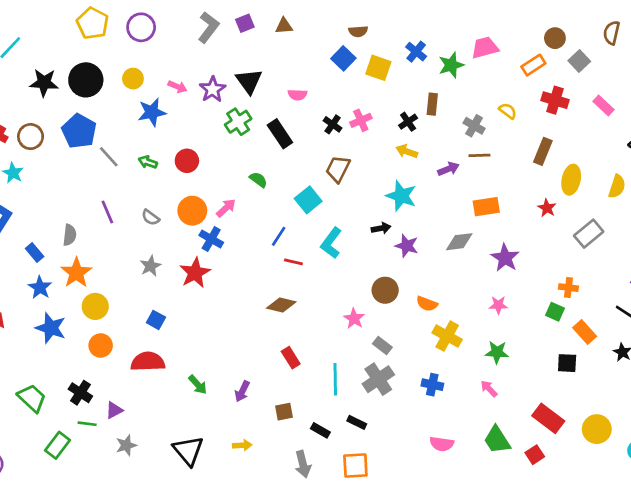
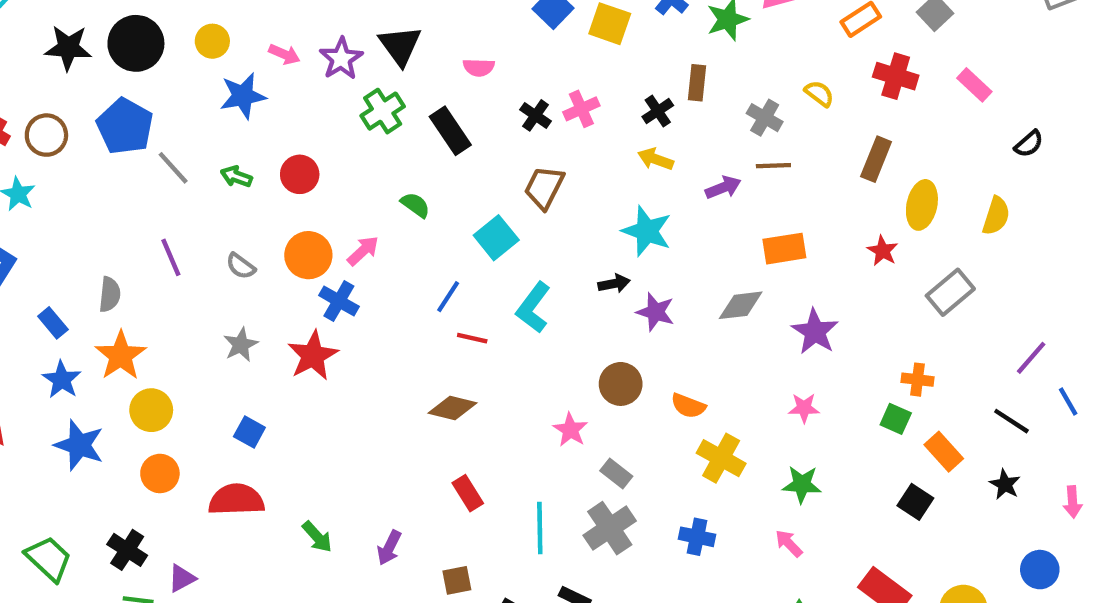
black square: (567, 363) -> (915, 502), turned 30

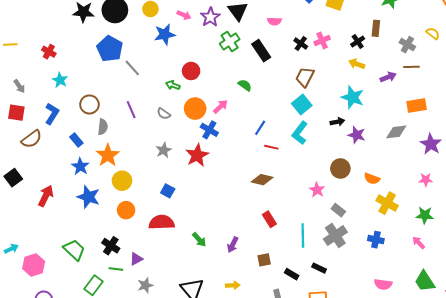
brown circle: (46, 135) -> (89, 104), moved
green arrow: (236, 177) -> (173, 85), moved
cyan square: (496, 238) -> (302, 104), moved

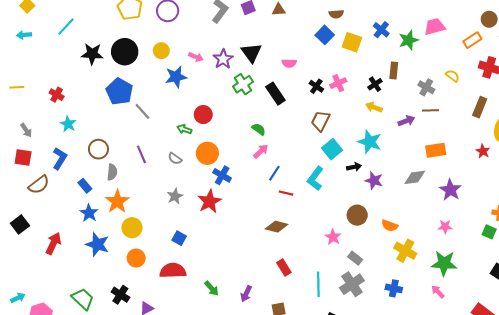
cyan square: (302, 104) -> (332, 149), moved
pink arrow: (221, 107) -> (261, 151), moved
green star: (425, 215) -> (444, 263), size x1.4

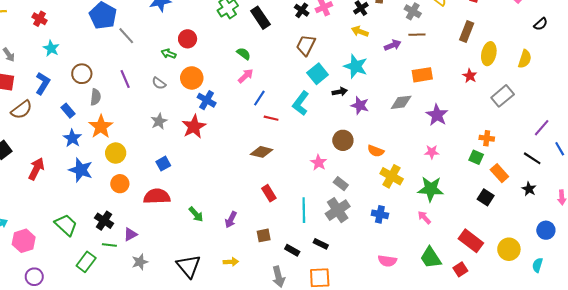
blue square: (179, 238) -> (163, 164), turned 32

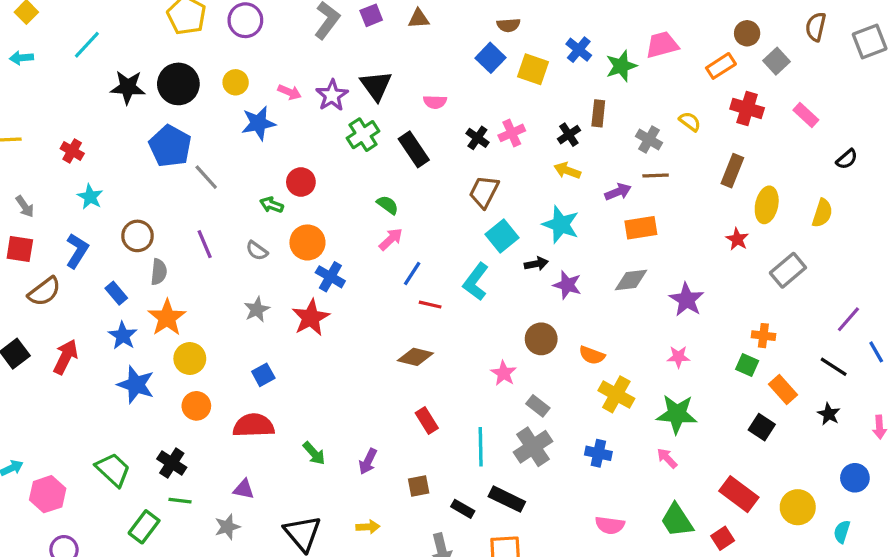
orange rectangle: (422, 75) -> (641, 228), moved
red arrow: (36, 169) -> (66, 357), moved
purple triangle: (130, 234) -> (244, 489), moved, turned 40
black rectangle: (321, 244) -> (507, 499), size x1.5

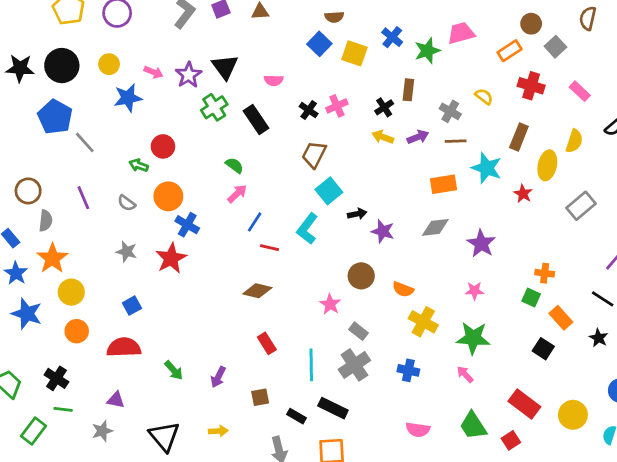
purple arrow: (618, 192) -> (418, 137), moved
yellow semicircle: (822, 213) -> (574, 141), moved
cyan star: (561, 224) -> (487, 168), moved
gray rectangle: (788, 270) -> (581, 206), moved
gray star: (257, 309) -> (127, 252), turned -30

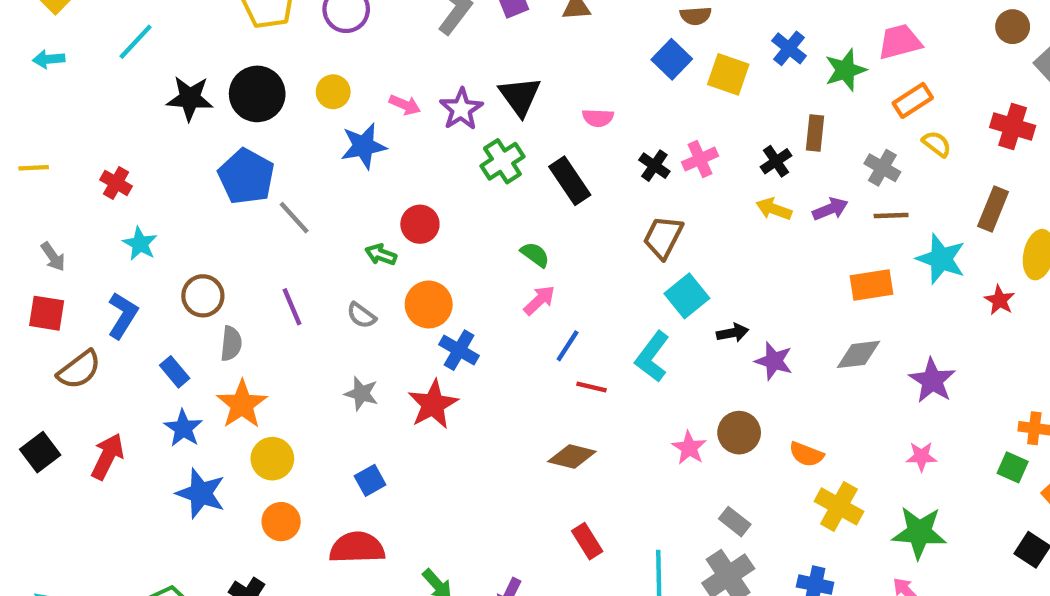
orange rectangle: (510, 51) -> (913, 100), moved
pink star: (330, 304) -> (689, 448), moved

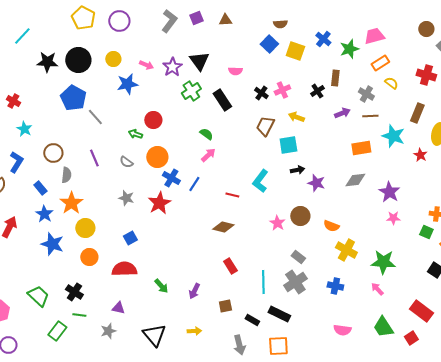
yellow arrow: (774, 209) -> (296, 117), moved
cyan square: (687, 296) -> (288, 145), moved, turned 30
blue line: (568, 346) -> (194, 184), moved
pink star: (921, 456) -> (393, 218), moved

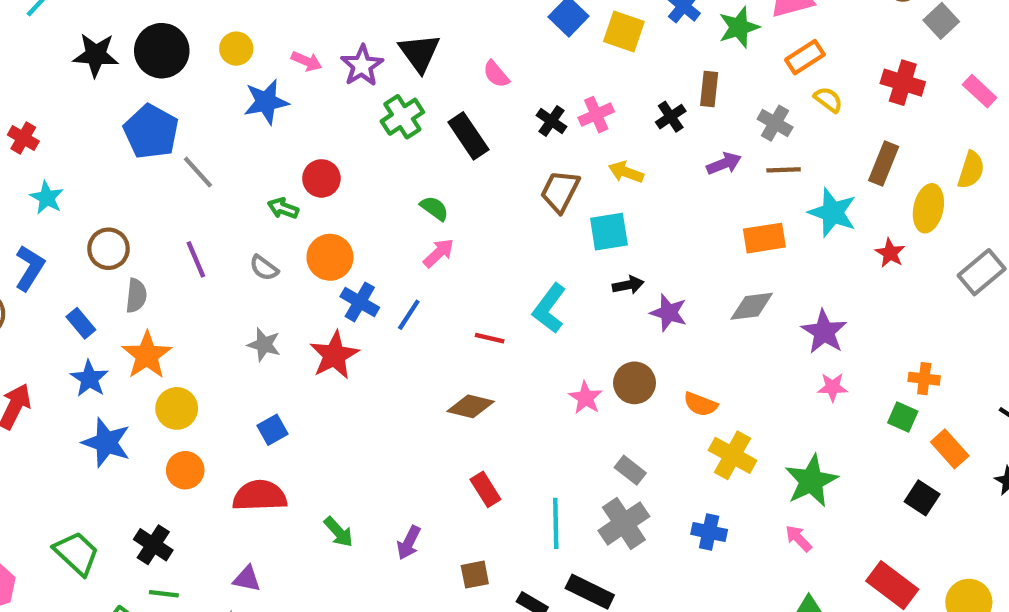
pink semicircle: (235, 71) -> (496, 74), turned 48
green star: (383, 262) -> (811, 481), turned -30

